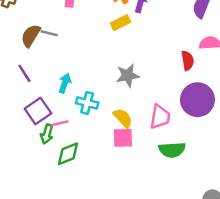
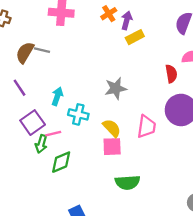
yellow rectangle: (121, 23) -> (135, 37), moved
green semicircle: (172, 150) -> (128, 182), moved

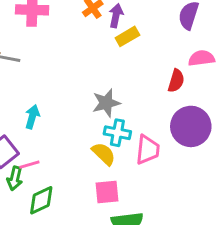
red semicircle: (171, 74) -> (176, 81), turned 30
cyan cross: (78, 114) -> (117, 133), moved
pink square: (112, 147) -> (107, 192), moved

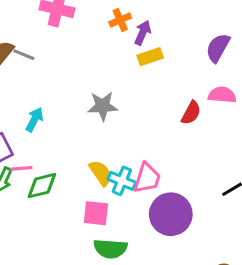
gray star: (106, 103) -> (103, 106), moved
purple circle: (191, 126) -> (171, 214), moved
cyan cross: (117, 133) -> (122, 181), moved
green diamond: (41, 200) -> (42, 186), moved

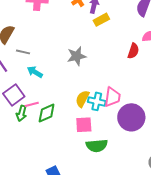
gray line: (24, 55) -> (23, 52), moved
cyan arrow: (34, 119) -> (35, 72), turned -77
yellow semicircle: (101, 173) -> (82, 99), turned -108

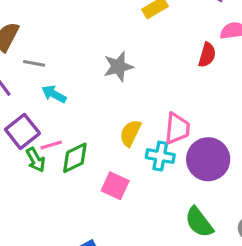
cyan cross: (97, 101) -> (160, 156), moved
green arrow: (22, 113) -> (36, 160), turned -42
pink square: (84, 125) -> (115, 186), moved, turned 30
green semicircle: (97, 146) -> (199, 222), moved, turned 60

